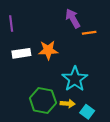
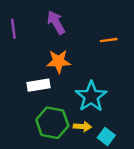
purple arrow: (73, 18) -> (56, 22), moved
white rectangle: (21, 53) -> (39, 85), moved

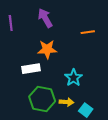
cyan star: (91, 96) -> (74, 78), size x0.7

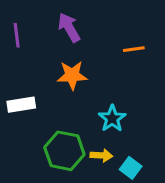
white rectangle: (31, 69) -> (21, 105), moved

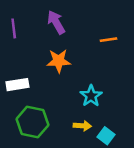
green hexagon: (64, 151) -> (32, 122), moved

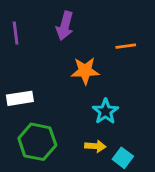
purple arrow: (56, 22) -> (65, 26), turned -135
orange star: (59, 61) -> (85, 71), moved

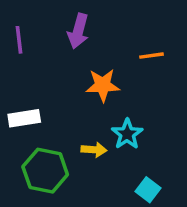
yellow arrow: (95, 146) -> (94, 150), moved

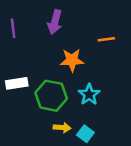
yellow arrow: (94, 150) -> (62, 128), moved
green hexagon: (45, 171) -> (51, 96), moved
cyan square: (148, 190) -> (85, 134), moved

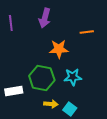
white rectangle: (17, 83) -> (14, 91), moved
cyan star: (89, 94) -> (73, 77), turned 30

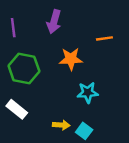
green hexagon: (42, 78) -> (24, 68), moved
white rectangle: (14, 91) -> (17, 109), turned 48

